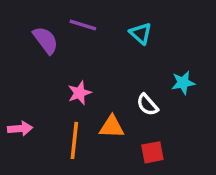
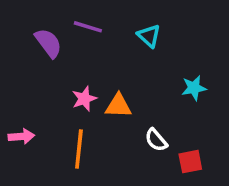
white semicircle: (147, 105) -> (156, 140), moved
orange triangle: (112, 127) -> (118, 106), moved
red square: (152, 152) -> (190, 162), moved

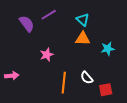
purple line: (88, 27) -> (49, 15), turned -49
orange triangle: (118, 106) -> (83, 39), moved
orange line: (79, 149) -> (64, 83), moved

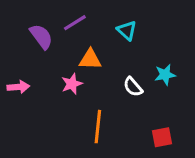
orange triangle: (83, 39) -> (90, 59), moved
pink arrow: (12, 76) -> (18, 87), moved
white semicircle: (87, 78) -> (133, 87), moved

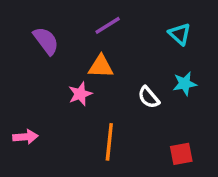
purple line: (75, 23) -> (108, 25), moved
cyan triangle: (127, 30) -> (180, 34), moved
pink arrow: (18, 87) -> (25, 137), moved

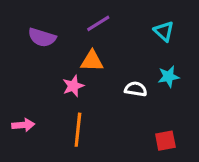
purple semicircle: (46, 41) -> (42, 37), turned 144
white semicircle: (149, 97) -> (136, 89), turned 140
orange line: (109, 142) -> (78, 130), moved

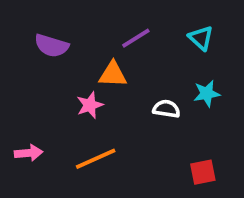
purple line: (98, 23) -> (136, 38), moved
orange line: (78, 130) -> (96, 159), turned 60

